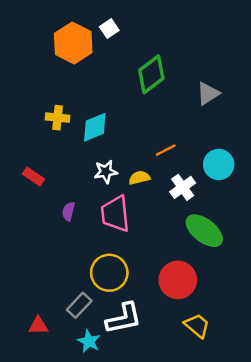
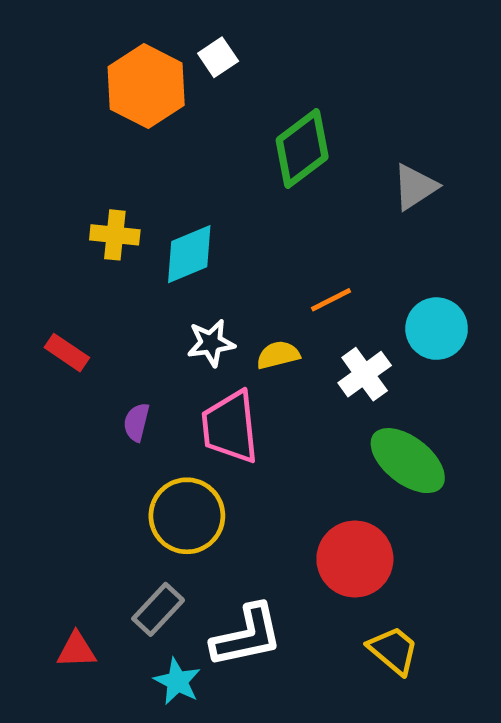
yellow circle: (109, 273) -> (187, 516), moved

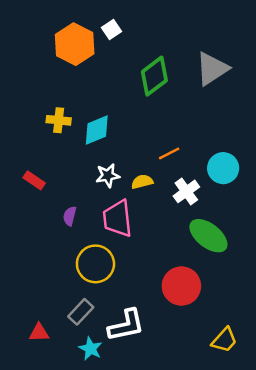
gray triangle: (415, 187) -> (212, 69), moved, size x1.4
yellow trapezoid: (393, 650) -> (224, 340), moved, turned 92

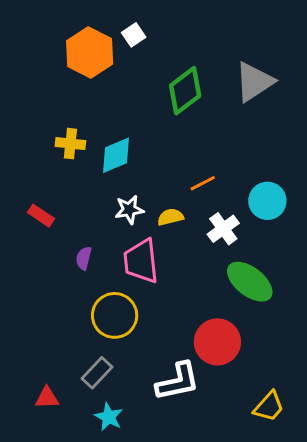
white L-shape: (126, 325) -> (178, 382), moved

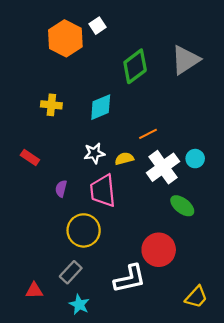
cyan diamond: (116, 155) -> (101, 107), moved
cyan circle: (267, 201) -> (195, 159), moved, size x0.7
white cross: (223, 229) -> (163, 167), size x1.4
green ellipse: (250, 282) -> (182, 206), size x0.7

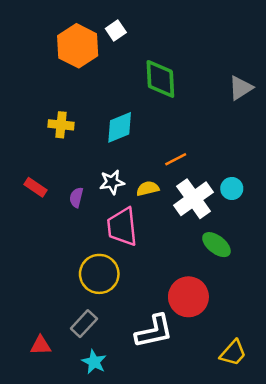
gray triangle: (185, 60) -> (241, 88), moved, size x0.7
green diamond: (135, 66) -> (160, 79), turned -56
purple semicircle: (61, 189) -> (76, 197), moved

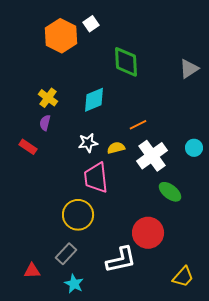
yellow cross: (61, 125) -> (48, 98), turned 30
cyan circle: (232, 189) -> (194, 148), moved
purple semicircle: (76, 197) -> (45, 123), moved

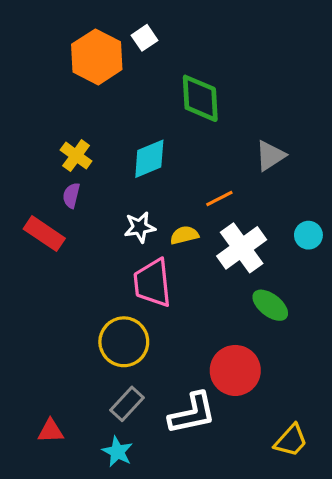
gray triangle: (189, 69) -> (270, 156), moved
red rectangle: (28, 147) -> (44, 234), size x1.4
gray rectangle: (66, 254) -> (127, 404), moved

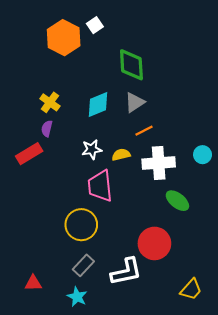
gray triangle: (270, 156) -> (135, 102), moved
red rectangle: (44, 234) -> (29, 154), turned -65
white cross: (242, 248) -> (159, 163), turned 32

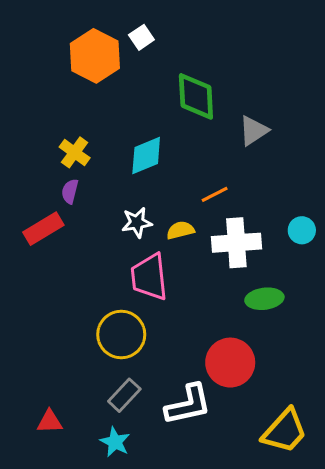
gray triangle: (135, 102) -> (254, 131), moved
green ellipse: (177, 201) -> (264, 299), turned -45
yellow trapezoid: (191, 289) -> (285, 431), size x1.4

